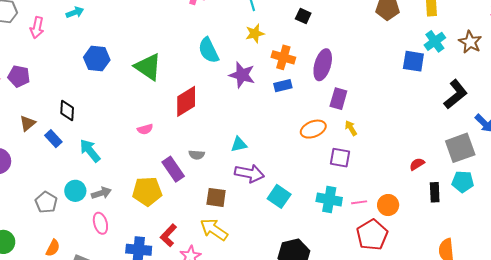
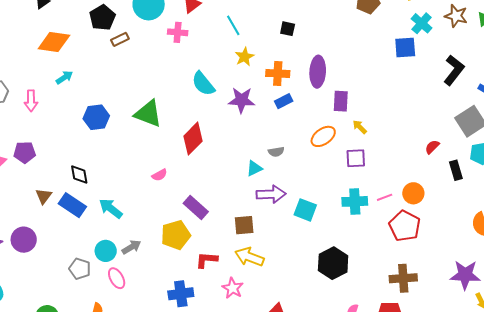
blue rectangle: (53, 139) -> (72, 205), size x1.5
gray semicircle: (197, 155) -> (276, 152), moved
pink ellipse: (100, 223) -> (117, 278), moved
red L-shape: (168, 235) -> (207, 260), moved, turned 65

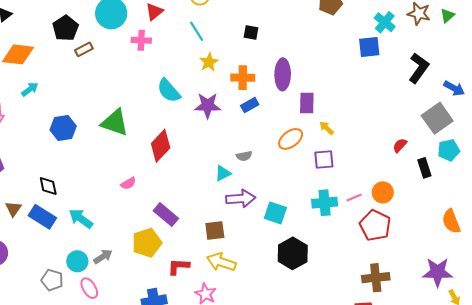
black hexagon: (333, 263) -> (293, 253), moved

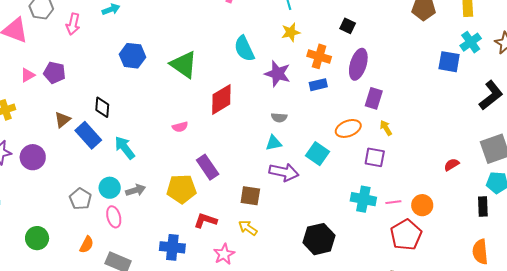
black square: (251, 33) -> (348, 26), moved
gray semicircle: (244, 156) -> (279, 118), moved
black rectangle: (424, 168) -> (483, 207), moved
cyan square: (275, 213) -> (317, 154), moved
yellow arrow: (221, 262) -> (248, 228), size x0.7

